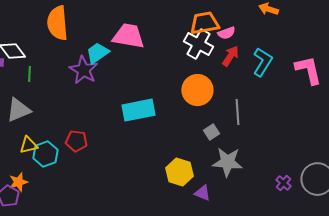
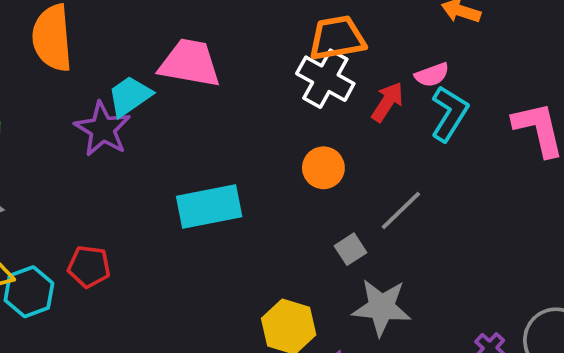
pink semicircle: (226, 33) -> (432, 75), moved
orange circle: (197, 90) -> (323, 168), size x0.7
gray line: (237, 112) -> (401, 210), turned 50

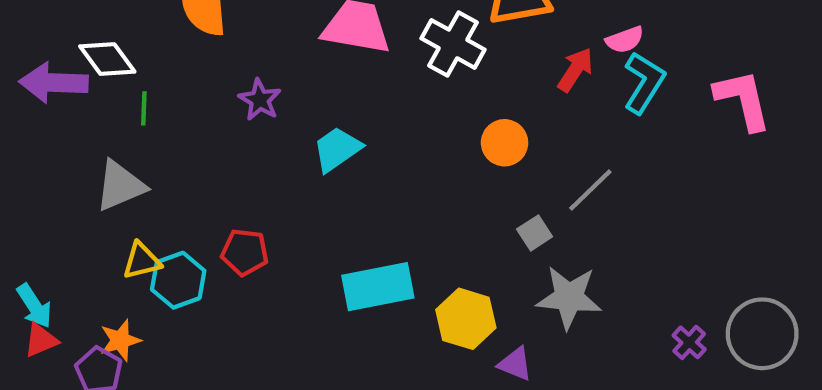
white cross: (325, 79) -> (453, 44), moved
cyan trapezoid: (130, 96) -> (337, 149), moved
purple star: (103, 129) -> (260, 100), size x0.7
cyan rectangle: (209, 207) -> (378, 287), moved

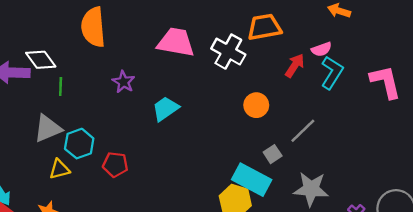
cyan hexagon: (178, 280) -> (79, 144), moved
cyan rectangle: (378, 287) -> (252, 180), moved, turned 39
gray star: (569, 297) -> (311, 189), moved

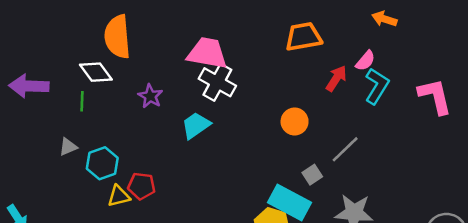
pink semicircle: (321, 49) -> (365, 61), turned -30
white cross: (228, 52) -> (217, 82), moved
white diamond: (41, 60) -> (96, 72), moved
gray triangle: (48, 128) -> (68, 147), size x0.6
yellow triangle: (59, 169) -> (119, 196), moved

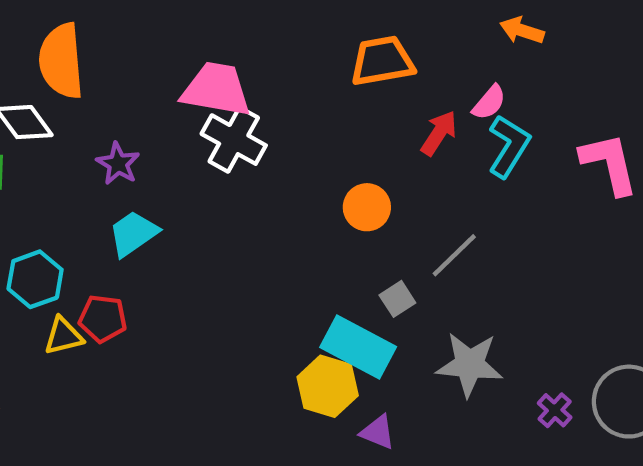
cyan trapezoid: (196, 125) -> (133, 233), moved

